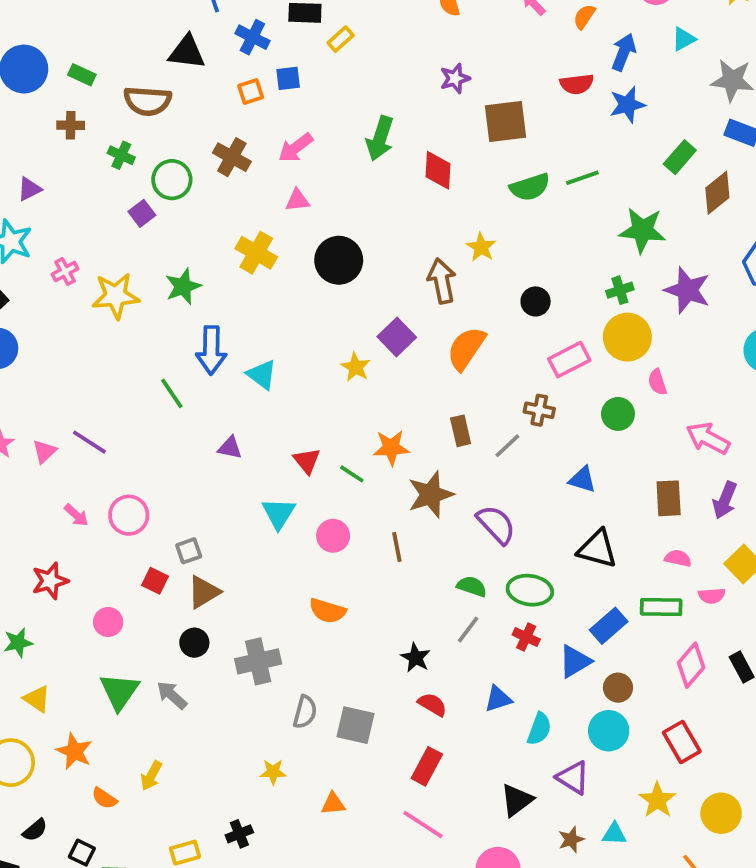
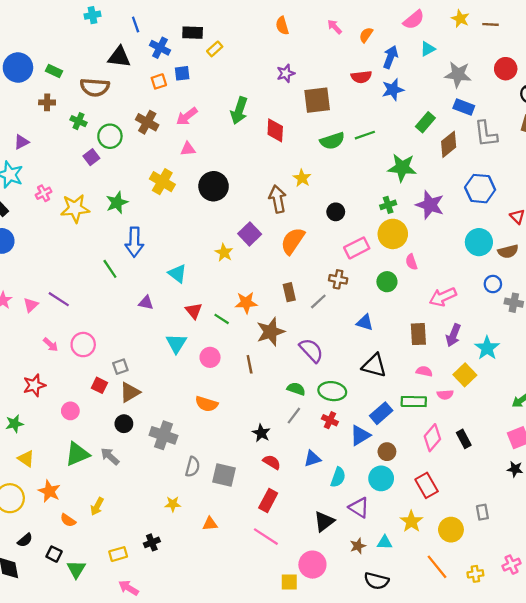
cyan triangle: (262, 375) -> (177, 274), moved
pink arrow: (708, 438) -> (443, 297), turned -52
gray cross: (258, 661) -> (163, 435), turned 32
green triangle: (119, 691) -> (77, 454), turned 32

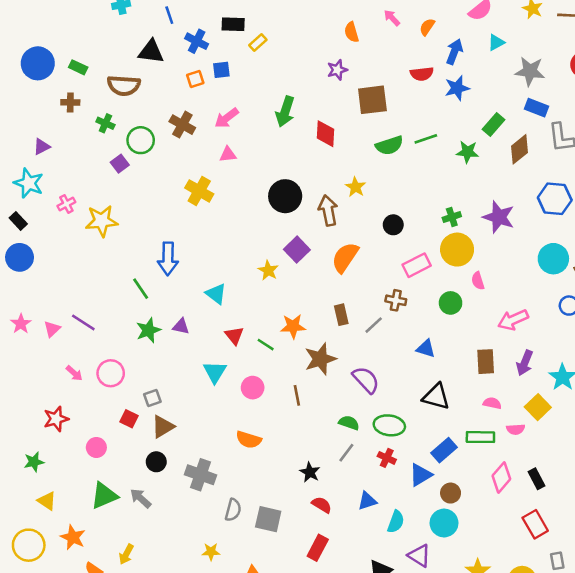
orange semicircle: (282, 26) -> (352, 32), moved
green star: (402, 168) -> (467, 152), moved, size x0.7
black circle: (214, 186) -> (285, 196), moved
green star: (117, 203) -> (148, 330), moved
red rectangle: (427, 485) -> (535, 524), moved

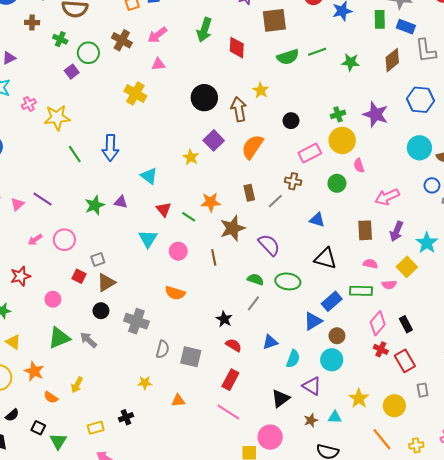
green rectangle: (493, 125) -> (380, 19), moved, turned -42
green line: (141, 289) -> (75, 154), moved
pink arrow: (74, 373) -> (35, 240), turned 104
red cross: (387, 458) -> (381, 349), moved

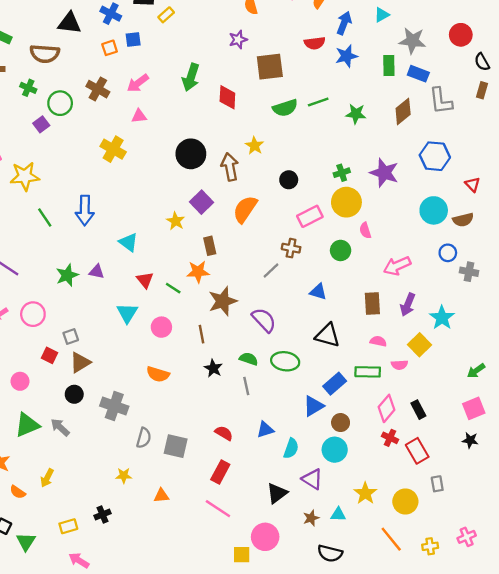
brown rectangle: (249, 193) -> (210, 246), moved
gray line: (253, 303) -> (246, 386), turned -49
black star: (224, 319) -> (213, 368), moved

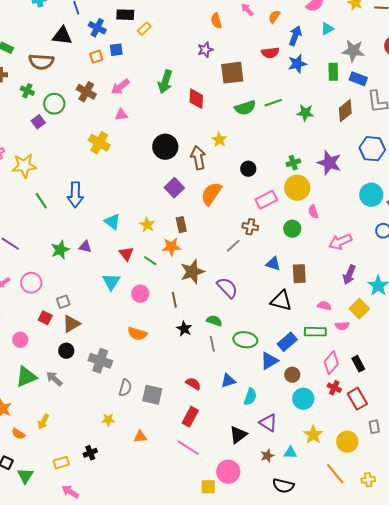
yellow star: (176, 221) -> (147, 225), moved
brown rectangle: (372, 304) -> (299, 274), moved
green ellipse: (285, 361) -> (245, 340), moved
cyan circle: (335, 450) -> (303, 399), moved

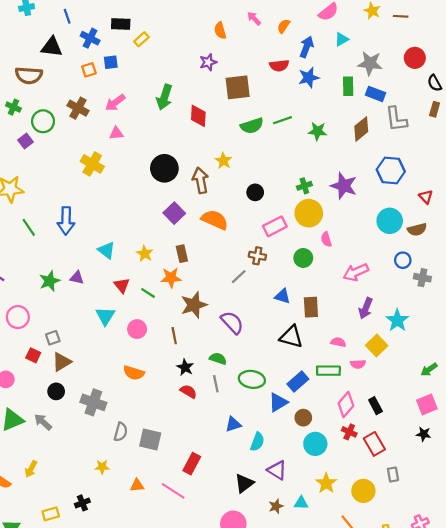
orange semicircle: (211, 194) -> (215, 220), turned 80
red semicircle: (193, 384) -> (188, 391), moved
pink line: (188, 448) -> (173, 491), moved

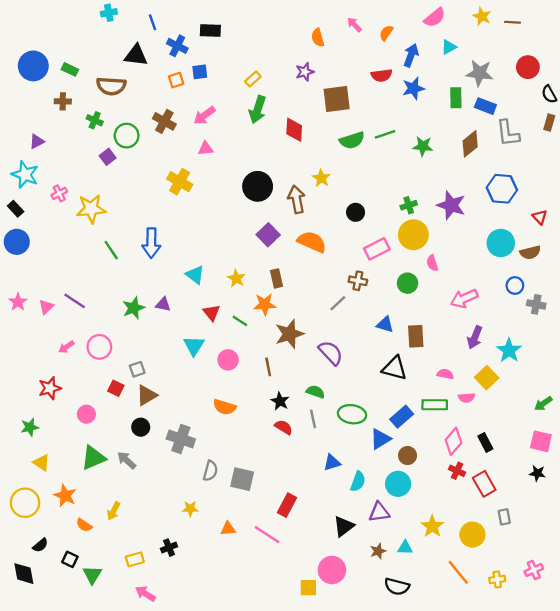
yellow rectangle: (141, 39) -> (253, 79), moved
pink square: (427, 405) -> (541, 441), turned 35
cyan circle: (315, 444) -> (398, 484), moved
purple triangle: (277, 470) -> (379, 512), turned -40

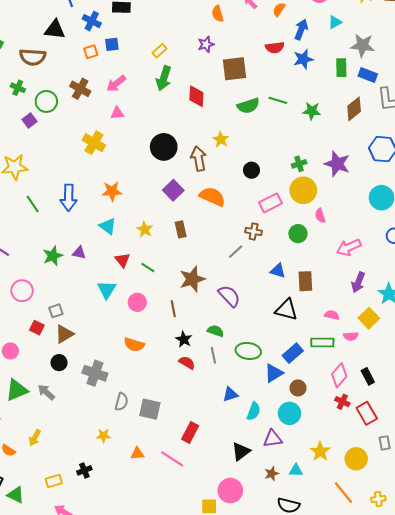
green line: (385, 134) -> (278, 100), turned 36
orange star: (265, 304) -> (112, 191), moved
green triangle: (92, 575) -> (16, 495), turned -36

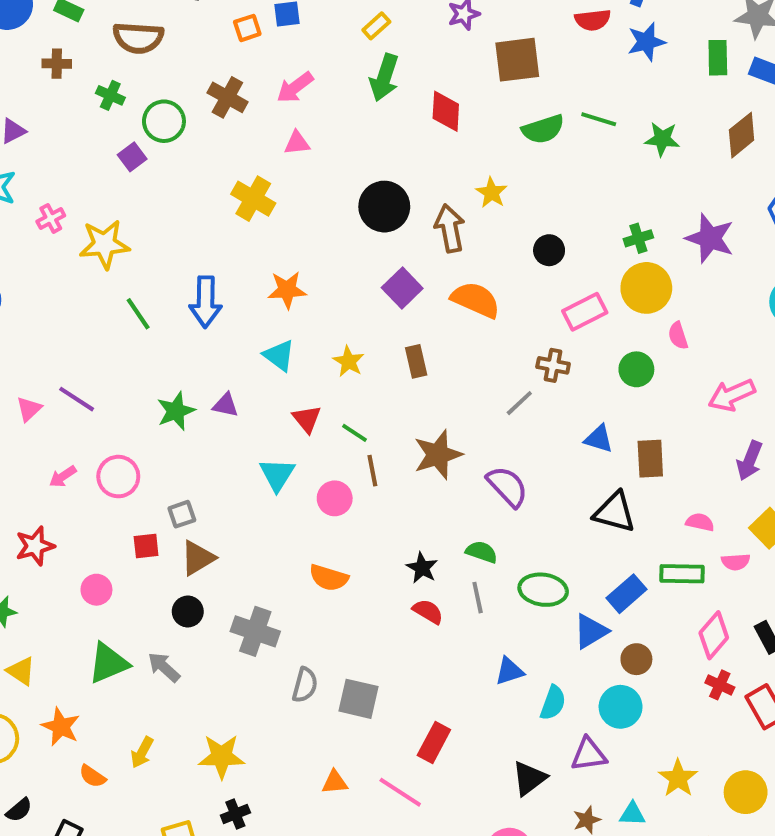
brown line: (173, 309) -> (372, 471), moved
red square: (37, 328) -> (146, 546), turned -32
yellow star: (103, 436) -> (222, 756), moved, size x1.6

